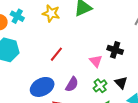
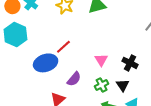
black cross: (115, 50) -> (130, 63), moved
blue ellipse: (42, 87) -> (46, 63), moved

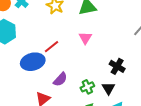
pink triangle: (101, 60) -> (85, 38), moved

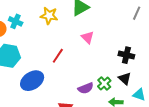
blue ellipse: (33, 62) -> (32, 81), moved
purple semicircle: (60, 79) -> (86, 88), moved, turned 42

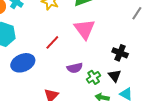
pink triangle: (88, 37) -> (85, 29), size x1.6
purple semicircle: (86, 88) -> (75, 68), moved

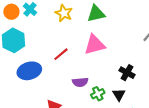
pink triangle: (85, 29) -> (95, 45), turned 45

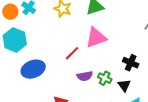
red line: (61, 54) -> (72, 53), moved
green cross: (98, 94) -> (105, 78), moved, turned -32

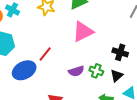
red line: (72, 53) -> (45, 54), moved
black triangle: (124, 85) -> (117, 76), turned 32

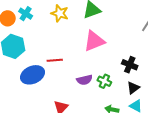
red line: (45, 54) -> (55, 60), turned 42
black triangle: (117, 76) -> (133, 88), moved

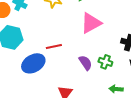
purple semicircle: (84, 80) -> (85, 63), turned -105

